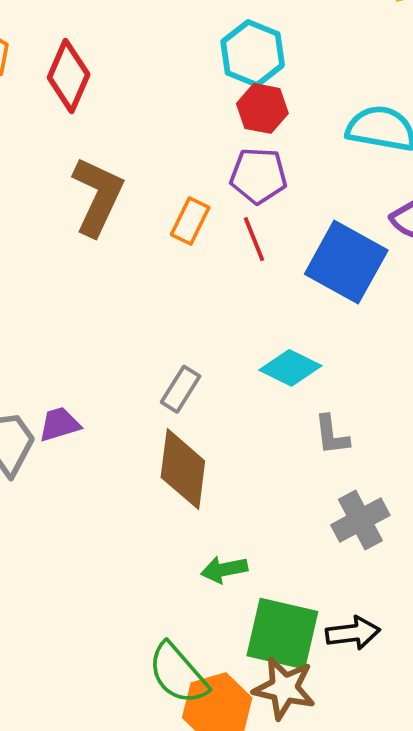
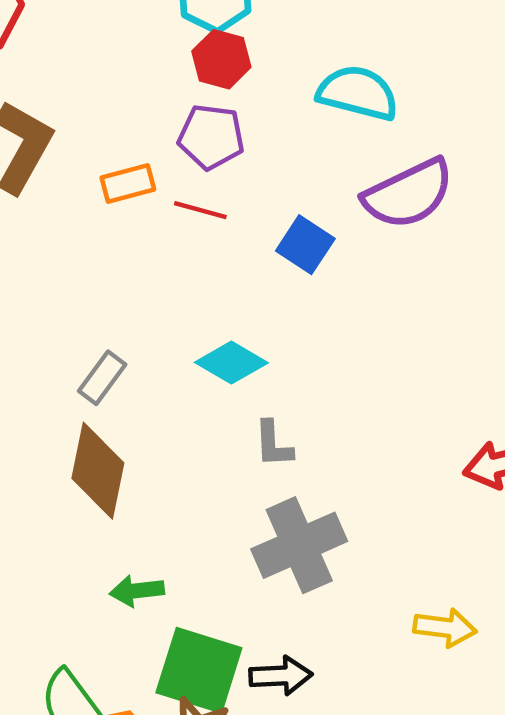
orange rectangle: (190, 221) -> (128, 184), turned 45
red line: (254, 239) -> (200, 210), turned -57
blue square: (346, 262) -> (305, 245), size x0.6
gray cross: (360, 520) -> (299, 545), size x1.4

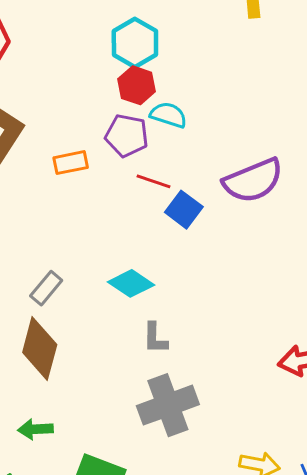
cyan semicircle: (358, 93) -> (168, 115), moved, size x0.7
red line: (200, 210) -> (153, 181), moved
green arrow: (137, 591) -> (35, 429), moved

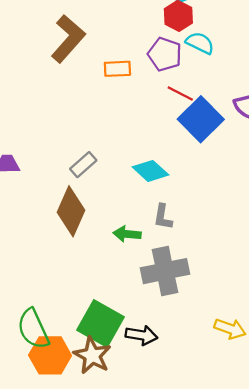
blue square: (184, 210) -> (201, 119), size x1.5
green arrow: (35, 429) -> (127, 234), moved

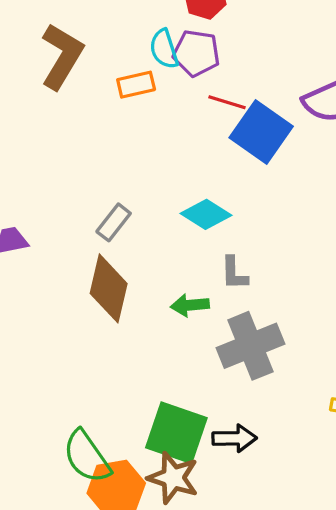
cyan semicircle: (200, 43) -> (164, 49), moved, turned -124

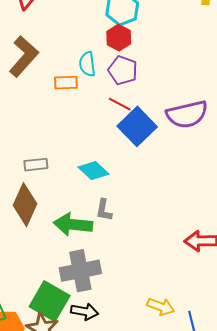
purple pentagon: (196, 53) -> (123, 70), moved
gray rectangle: (114, 222) -> (36, 165), turned 35
green arrow: (190, 305) -> (73, 224), size x1.6
gray cross: (250, 346) -> (80, 271), moved

